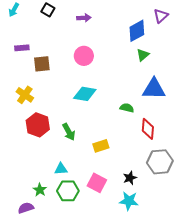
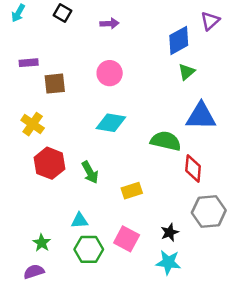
green semicircle: (127, 108) -> (166, 141), size x1.6
green star: (40, 190) -> (42, 243), moved

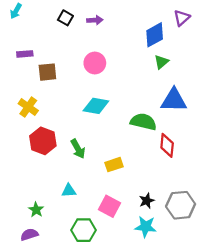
black square: (63, 13) -> (65, 18), moved
gray hexagon: (209, 211) -> (181, 205), moved
green hexagon: (89, 249) -> (84, 230), moved

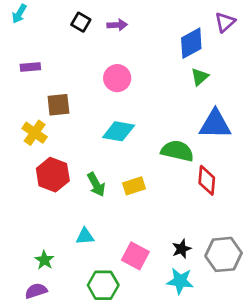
brown square: (47, 72) -> (58, 105), moved
yellow rectangle: (114, 165) -> (134, 186), moved

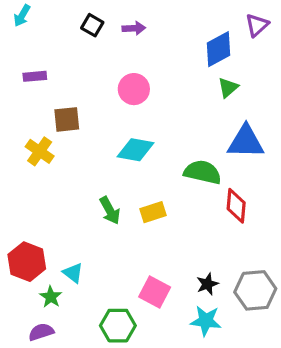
red hexagon: (53, 175) -> (27, 262), moved
cyan triangle: (85, 236) -> (73, 273), moved, turned 42

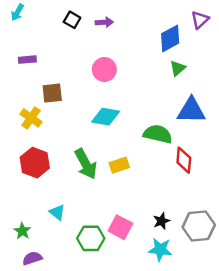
green arrow: (110, 211) -> (86, 164), size x1.4
red hexagon: (27, 262) -> (35, 163), moved
green star: (51, 297) -> (22, 231), moved
green hexagon: (118, 326) -> (91, 238), moved

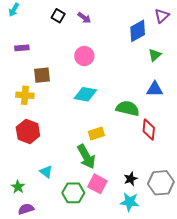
purple arrow: (104, 22) -> (84, 18), turned 40
green triangle: (178, 68) -> (155, 55), moved
blue triangle: (191, 110) -> (155, 89), size x0.7
yellow cross: (31, 118) -> (25, 95), turned -30
green arrow: (86, 164) -> (86, 157), moved

